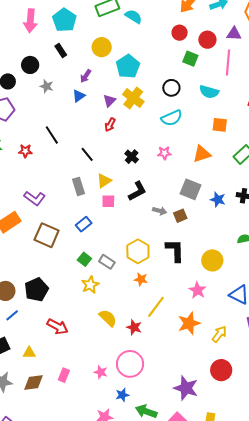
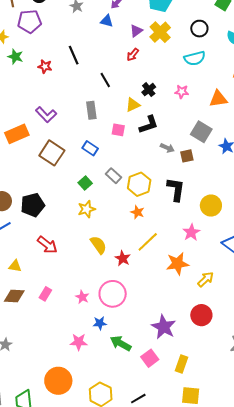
blue triangle: (79, 96) -> (107, 21), turned 40
yellow triangle: (104, 181) -> (133, 105), moved
blue rectangle: (84, 224) -> (90, 148), turned 63
gray rectangle: (107, 262) -> (114, 176), moved

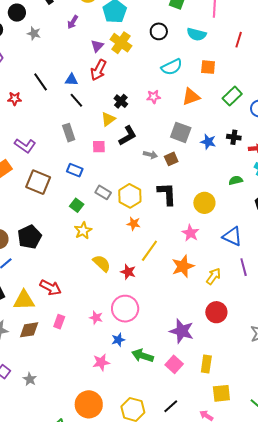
blue triangle: (107, 21) -> (72, 80), moved
red arrow: (133, 55) -> (98, 70), size x1.5
cyan semicircle: (195, 58) -> (172, 67), moved
red arrow: (47, 245) -> (51, 287), moved
yellow triangle: (15, 266) -> (24, 300), size x1.6

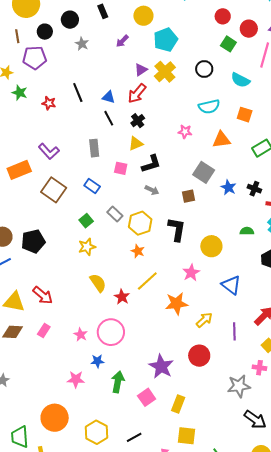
black cross: (121, 101) -> (138, 121), moved
gray arrow: (150, 155) -> (152, 190), moved
purple line: (244, 267) -> (234, 331), moved
green arrow: (143, 356) -> (118, 382), turned 70

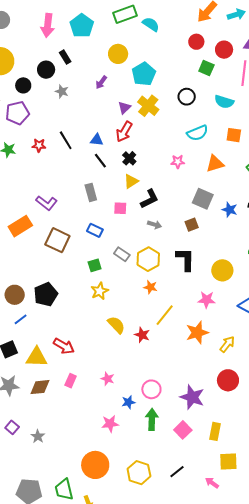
black rectangle: (103, 11) -> (65, 57), moved
red star: (49, 103) -> (39, 145), moved
green square: (86, 221) -> (95, 265), turned 32
pink star: (191, 273) -> (207, 300), turned -30
pink circle: (111, 332) -> (151, 389), moved, size x0.7

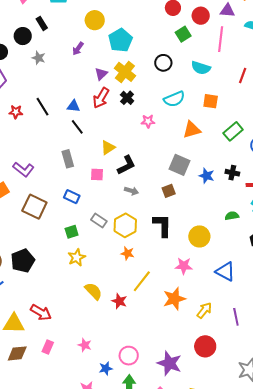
green square: (206, 68) -> (183, 34), turned 35
black cross: (129, 158) -> (127, 98), moved
pink star: (178, 162) -> (148, 121), moved

